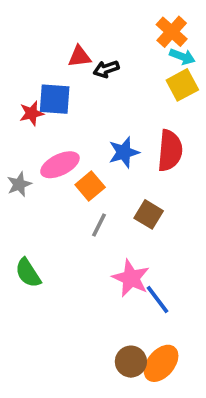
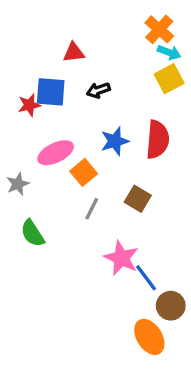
black arrow: (106, 69) -> (98, 90), moved
gray star: (19, 184) -> (18, 184), moved
green semicircle: (28, 273) -> (33, 233), moved
brown circle: (131, 362) -> (171, 306), moved
orange ellipse: (161, 363) -> (149, 337), turned -72

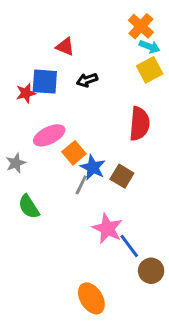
red triangle: (74, 52) -> (65, 47), turned 30
blue star: (115, 141) -> (93, 167), moved, turned -30
orange ellipse: (149, 337) -> (91, 298), moved

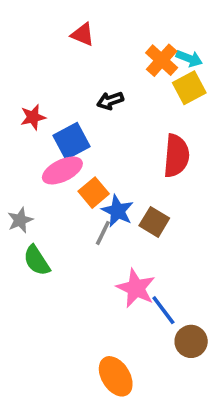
orange cross: (141, 26) -> (162, 60), moved
red triangle: (65, 47) -> (83, 34), moved
blue square: (45, 82) -> (72, 141), moved, turned -32
gray star: (16, 163) -> (20, 220), moved

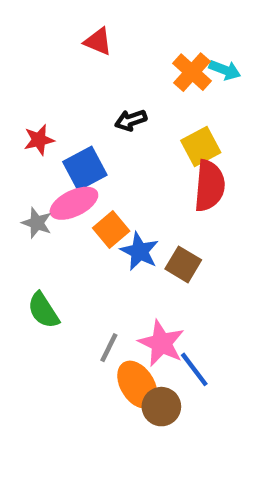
yellow square: (189, 88) -> (201, 146), moved
gray star: (20, 220) -> (37, 223), moved, turned -30
gray line: (103, 233) -> (109, 348), moved
brown circle: (191, 341) -> (161, 407), moved
orange ellipse: (116, 376) -> (137, 385), moved

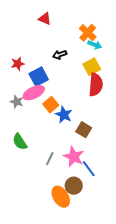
cyan arrow: (225, 70) -> (95, 45), moved
brown square: (183, 264) -> (84, 130), moved
orange ellipse: (137, 385) -> (61, 197), moved

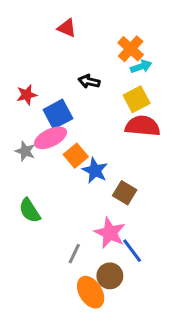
cyan arrow: (95, 45) -> (141, 67), turned -40
black arrow: (60, 55) -> (89, 81), turned 32
red semicircle: (96, 85) -> (143, 126), turned -90
gray line: (50, 159) -> (74, 254), moved

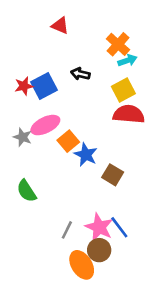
blue square: (58, 114) -> (44, 86), moved
pink star: (110, 233) -> (99, 227), moved

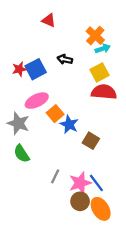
gray star: (22, 137) -> (18, 123), moved, size x1.5
pink star: (99, 227) -> (80, 183), turned 30
gray line: (67, 230) -> (55, 176), moved
orange ellipse: (82, 265) -> (101, 209), moved

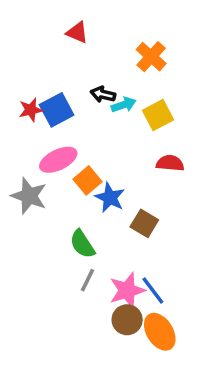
cyan arrow: (103, 49) -> (124, 105), moved
red semicircle: (104, 92) -> (170, 163), moved, size x0.7
green semicircle: (22, 154) -> (82, 244), moved

